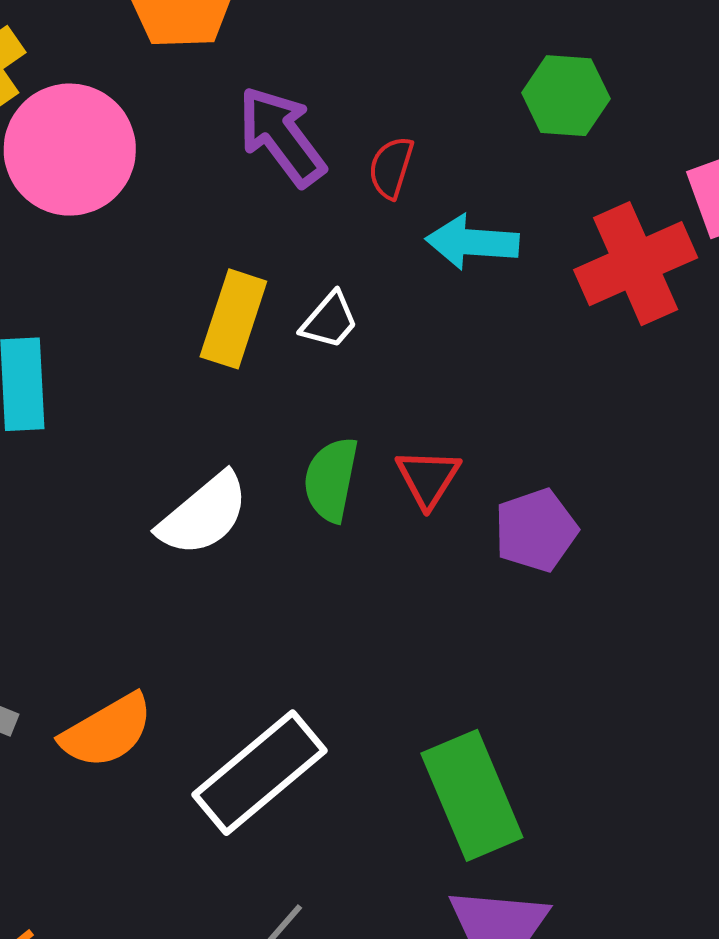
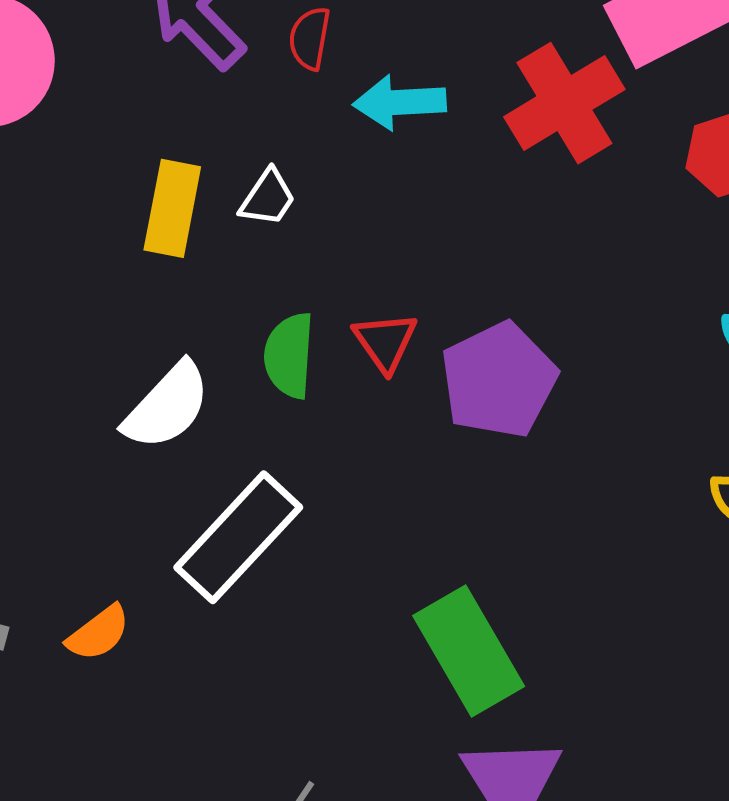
purple pentagon: (536, 530) -> (499, 380), size x1.4
orange semicircle: (107, 731) -> (98, 633), size x0.7
white rectangle: (260, 773) -> (238, 537), moved

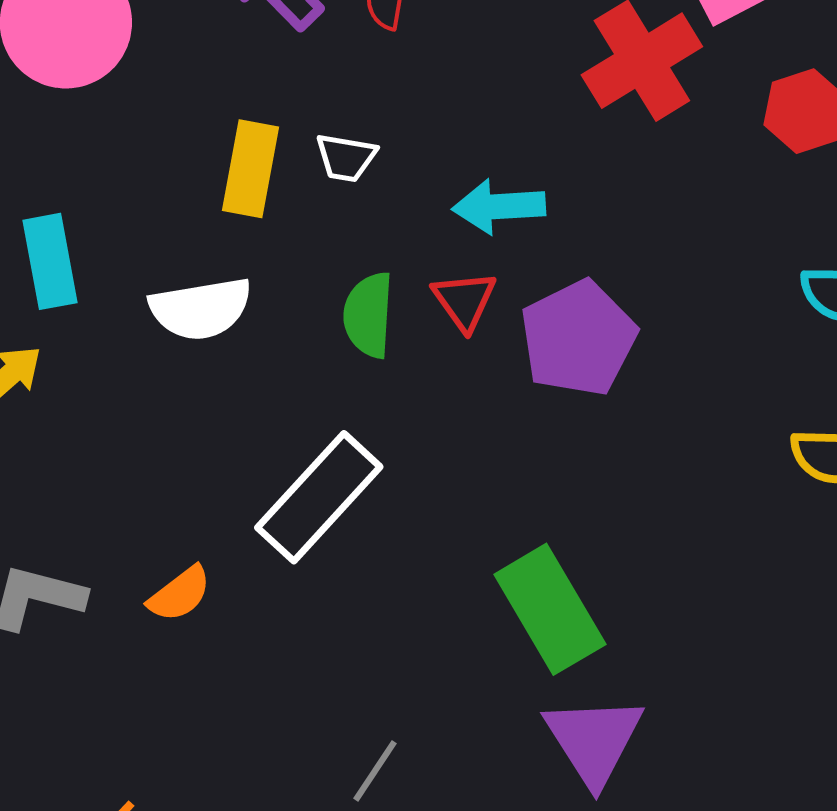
cyan arrow: (400, 102) -> (499, 206), moved
white trapezoid: (268, 198) -> (346, 158), turned 66
white semicircle: (167, 406) -> (201, 309), moved, turned 38

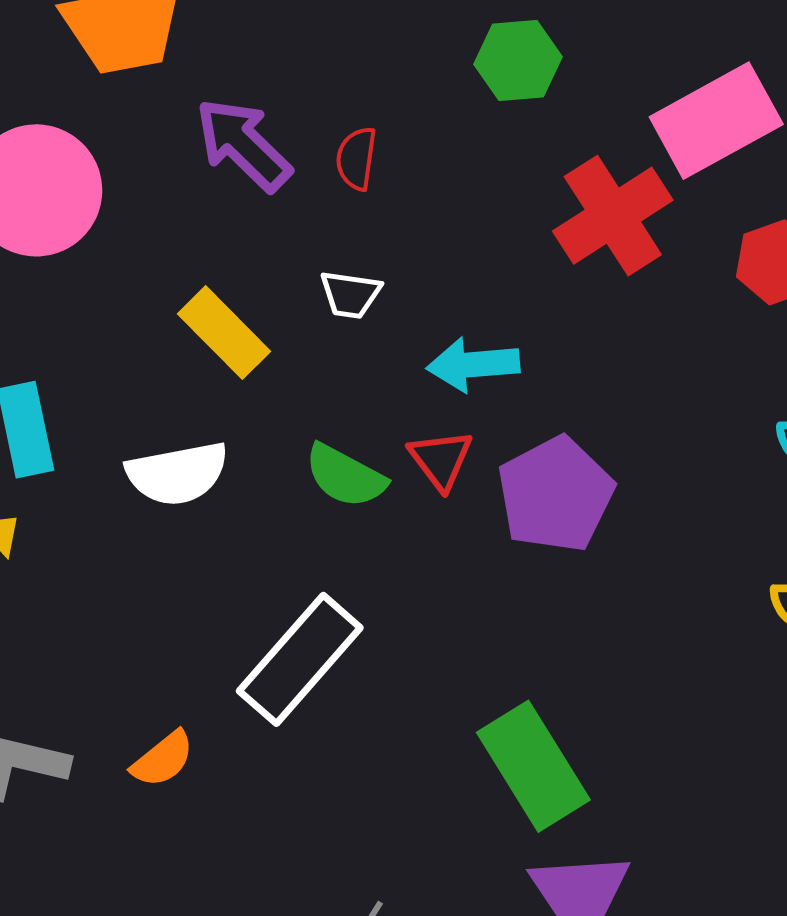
white trapezoid: (346, 158) -> (350, 294), moved
yellow rectangle: (251, 169) -> (224, 333), turned -54
green semicircle: (368, 315) -> (345, 476), turned -64

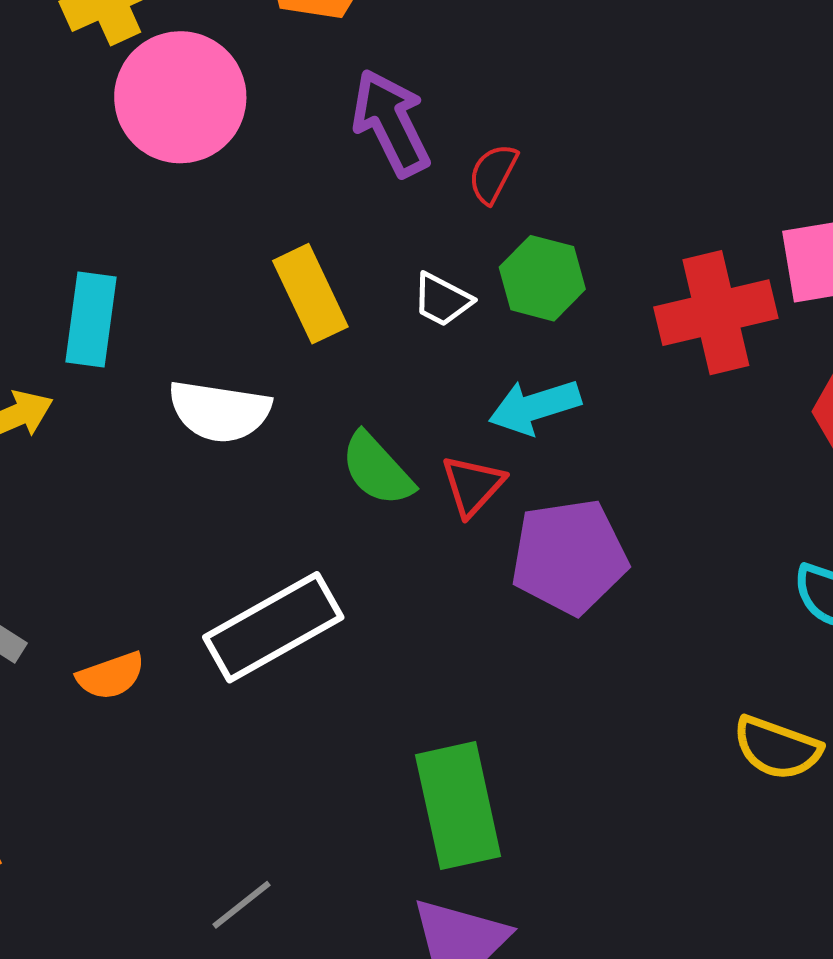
green hexagon: (518, 60) -> (542, 278), moved
cyan arrow: (473, 365) -> (535, 407), turned -32

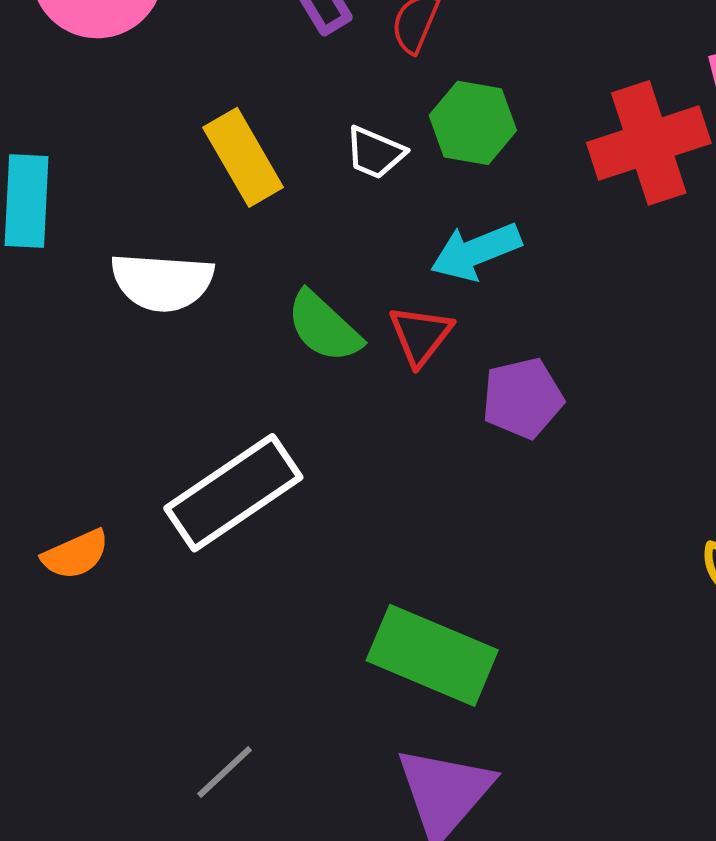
purple pentagon: (569, 557) -> (523, 398), size x0.7
green rectangle: (458, 806) -> (432, 655), turned -50

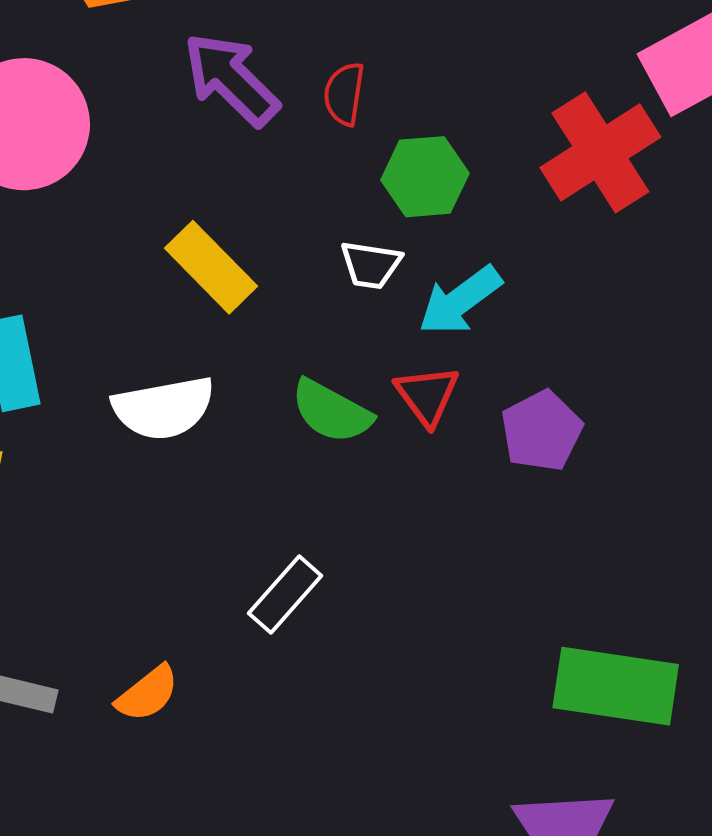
white trapezoid: (375, 153) -> (371, 265), moved
white rectangle: (233, 493) -> (285, 594), size x0.6
green rectangle: (432, 655) -> (616, 686), moved

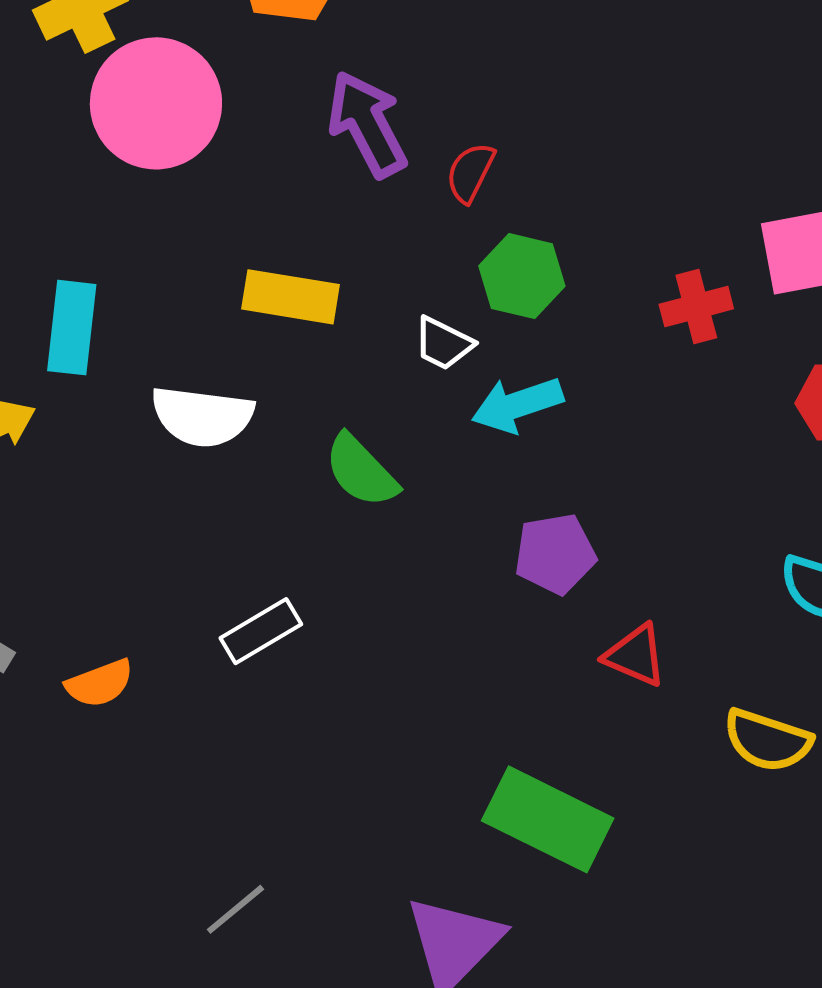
red cross: (600, 152) -> (696, 307), size x0.6
yellow rectangle: (211, 267) -> (290, 297), turned -54
red triangle: (427, 395) -> (635, 655), moved, turned -48

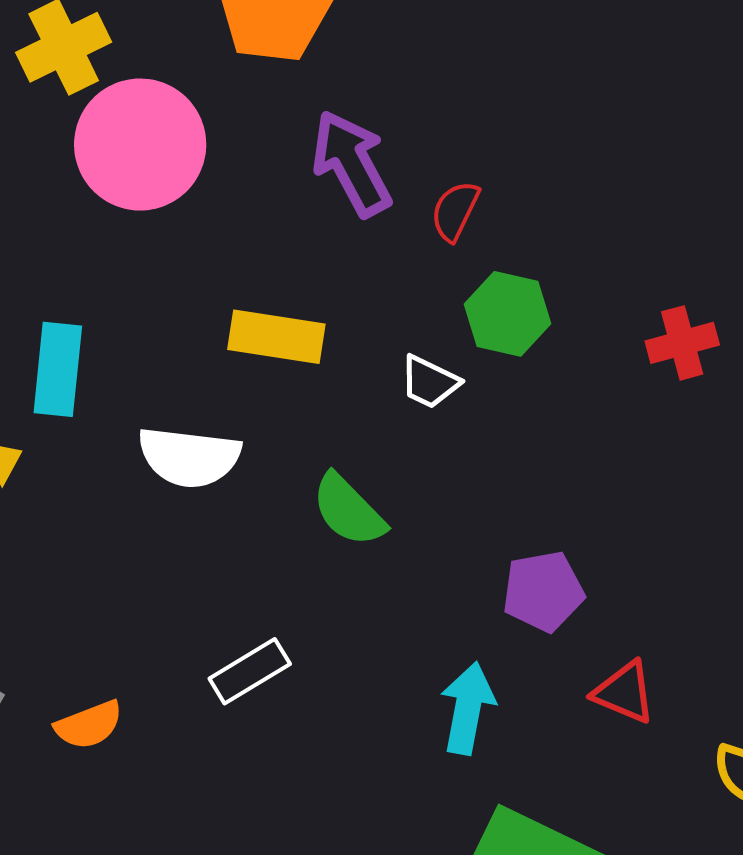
cyan arrow: (517, 405) -> (468, 708), moved, turned 120

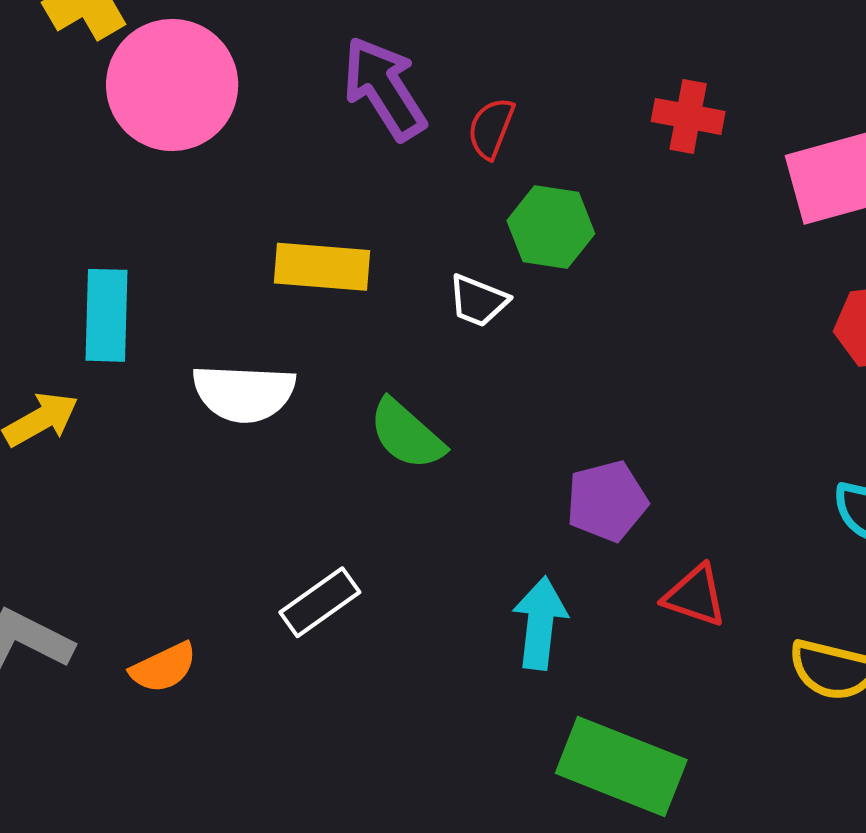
red cross: (682, 343) -> (688, 116), moved, turned 30

